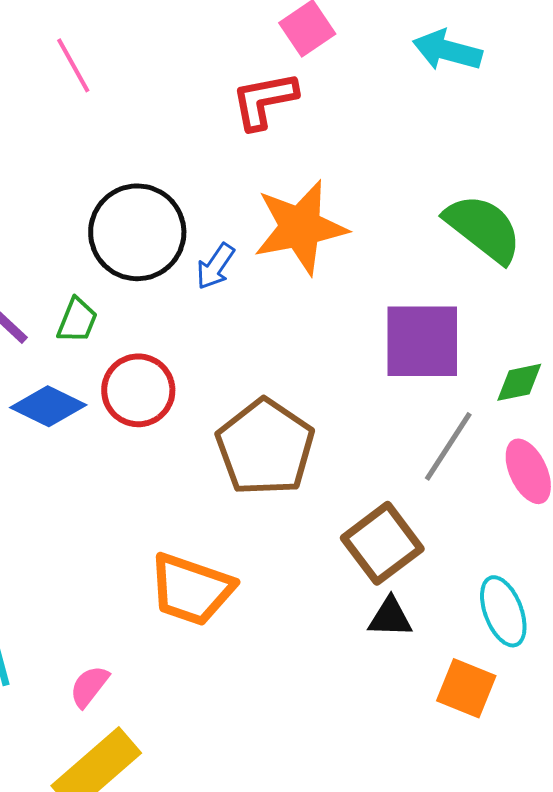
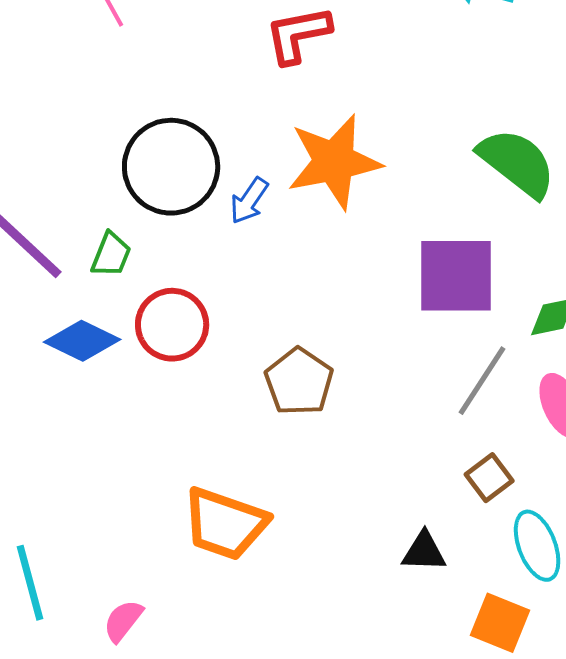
brown pentagon: (265, 447) -> (299, 382), size x0.7
brown square: (382, 543) -> (489, 478), moved, size x0.6

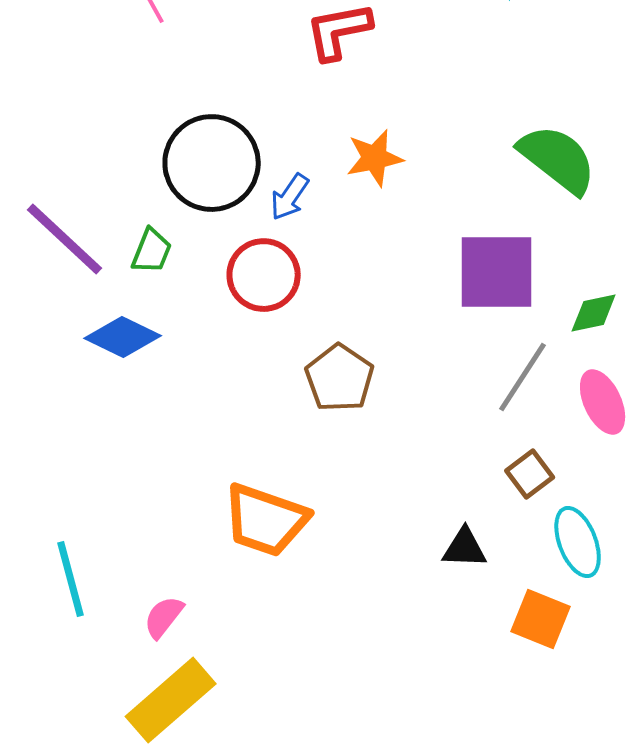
orange star: (334, 162) -> (375, 158), size x0.6
red circle: (172, 325) -> (264, 275), moved

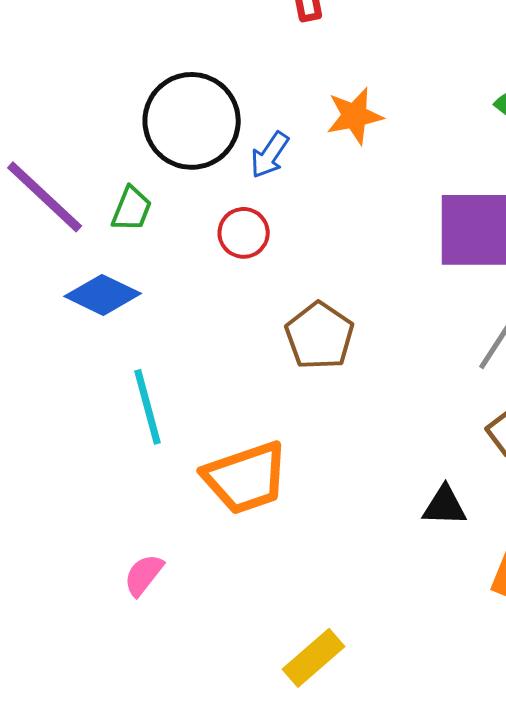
red circle: (264, 275) -> (244, 233), size x0.7
orange trapezoid: (266, 520) -> (246, 478), turned -38
cyan line: (71, 579) -> (148, 407), moved
yellow rectangle: (171, 700) -> (314, 658), moved, size x0.7

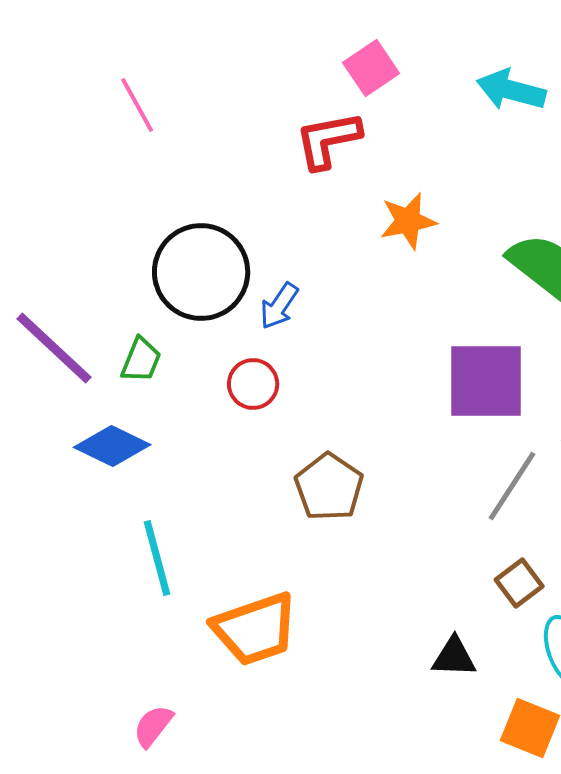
orange star: (355, 116) -> (408, 221), moved

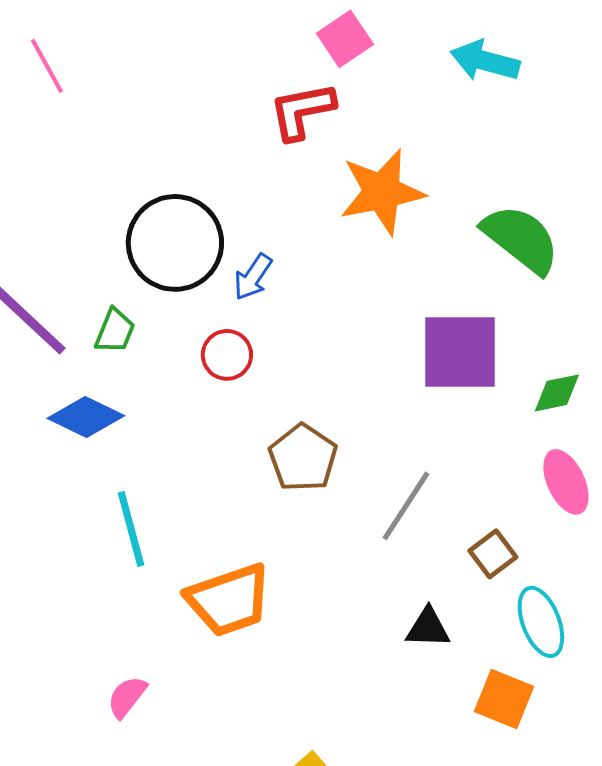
pink line: (137, 105) -> (47, 66), moved
orange star: (408, 221) -> (382, 192), size x1.5
gray line: (512, 486) -> (406, 506), moved

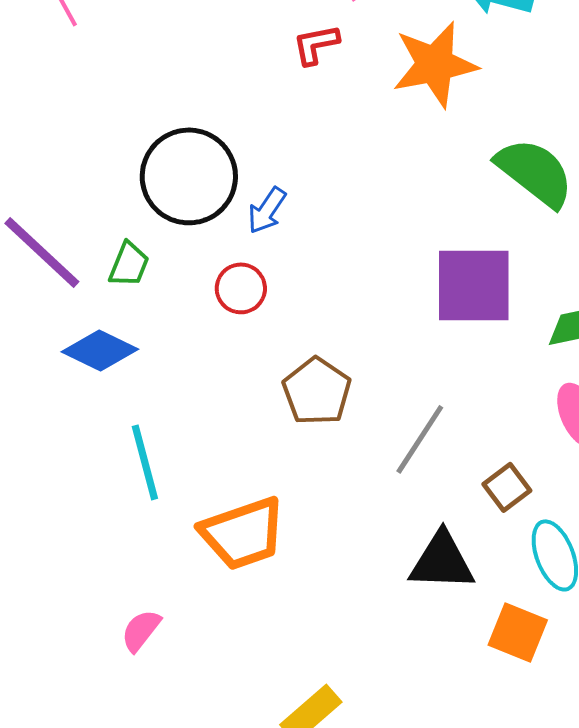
red L-shape: (302, 111) -> (316, 44), size x0.7
orange star: (382, 192) -> (435, 64), moved
black triangle: (428, 628) -> (442, 561), size x1.5

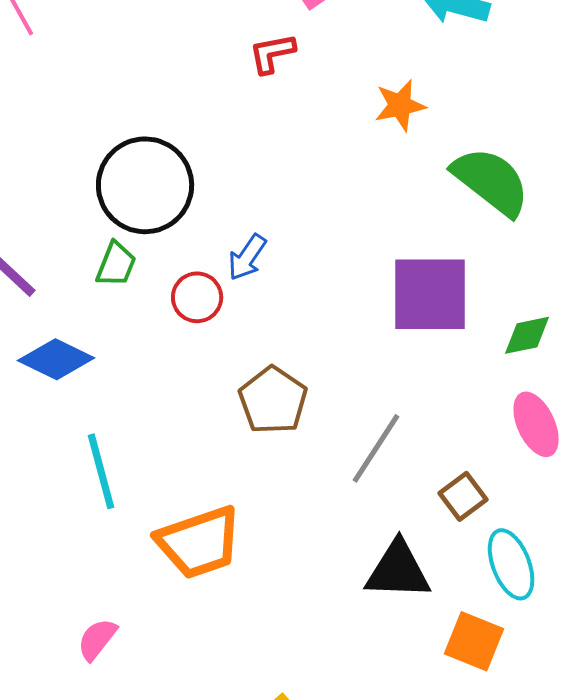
orange star: (435, 64) -> (400, 105), moved, size x0.6
blue arrow: (267, 210) -> (247, 257), moved
green trapezoid: (129, 264) -> (116, 264), moved

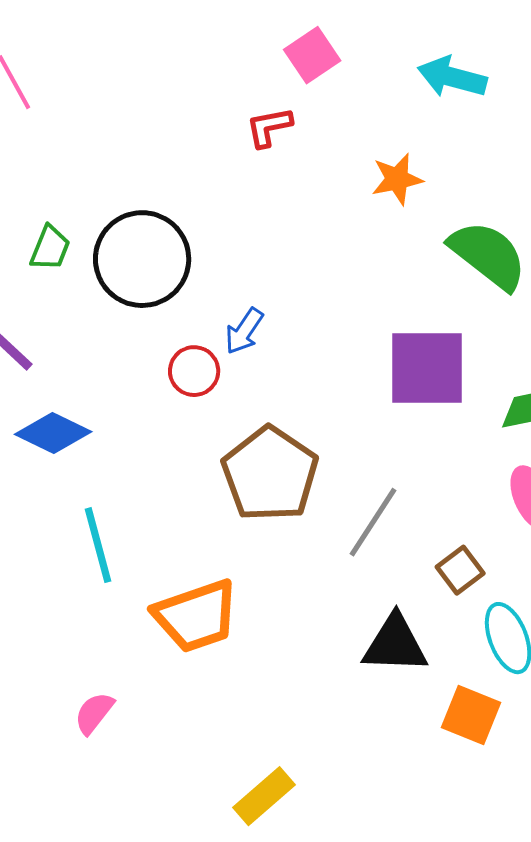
green trapezoid: (116, 264) -> (50, 248), moved
brown pentagon: (273, 400) -> (270, 474), size x1.4

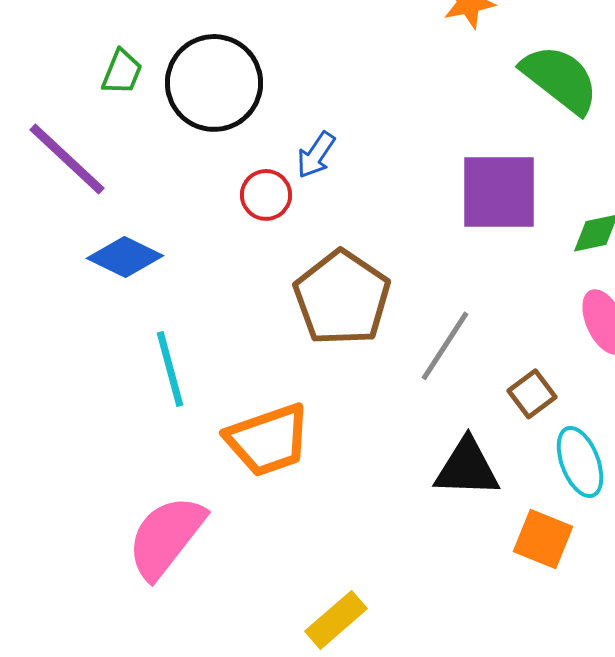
pink semicircle: (94, 713) -> (166, 537), size x2.0

